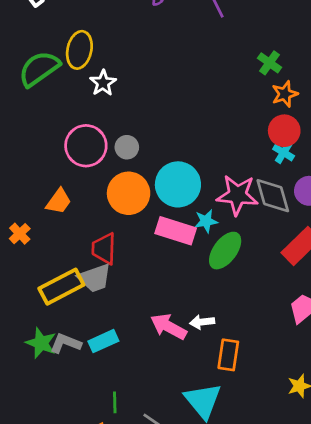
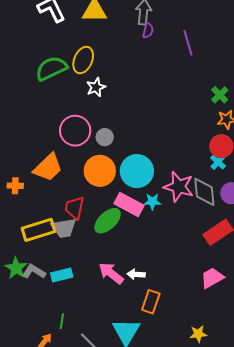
orange trapezoid: (59, 201) -> (48, 167), size x1.5
orange cross: (20, 234) -> (15, 186), turned 35
green ellipse: (225, 251) -> (108, 221), moved

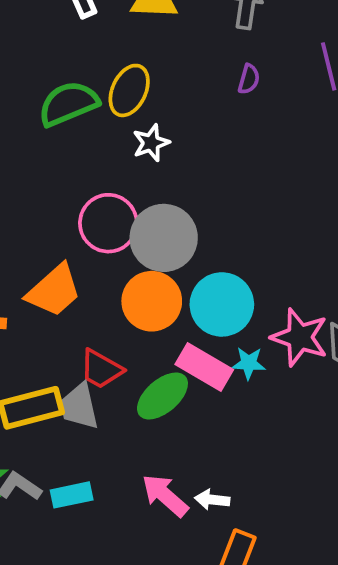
purple semicircle: (148, 30) -> (249, 79), moved
gray circle: (105, 137) -> (164, 238), size x2.0
red trapezoid: (75, 208) -> (101, 369), turned -75
gray trapezoid: (64, 228) -> (79, 406), turned 84

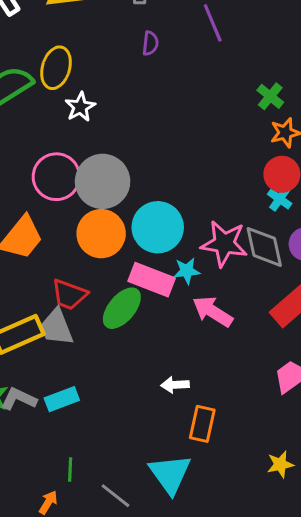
pink arrow: (165, 495) -> (213, 311), moved

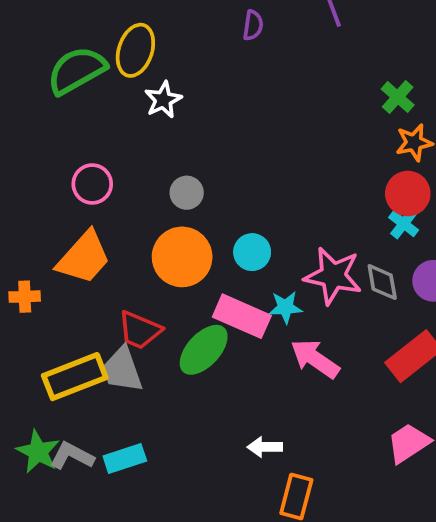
pink circle: (56, 177) -> (92, 184), moved, size x0.7
gray circle: (103, 181) -> (187, 193), size x0.5
cyan circle: (158, 227) -> (252, 252), size x0.6
gray diamond: (264, 247) -> (382, 282), size x0.7

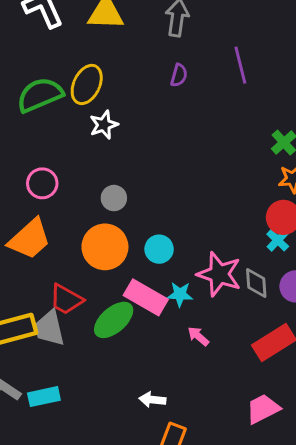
pink arrow: (315, 359) -> (198, 336), size x0.6

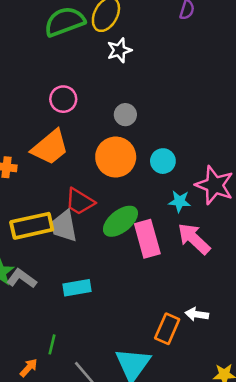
pink rectangle: (146, 297) -> (147, 239), moved, turned 42
pink arrow: (198, 336) -> (194, 239), size x1.8
cyan rectangle: (44, 397) -> (77, 288), moved
white arrow: (152, 400) -> (197, 314), moved

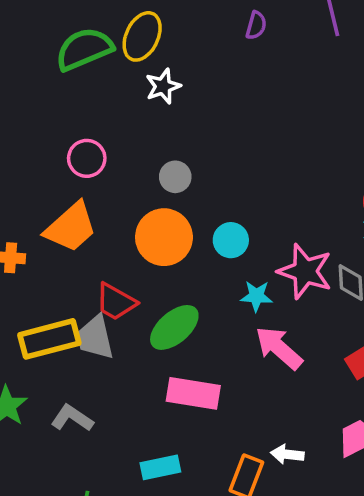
pink rectangle: (147, 239) -> (193, 393), moved, turned -63
gray L-shape: (22, 278) -> (72, 418), moved
cyan rectangle: (77, 288) -> (160, 467), moved

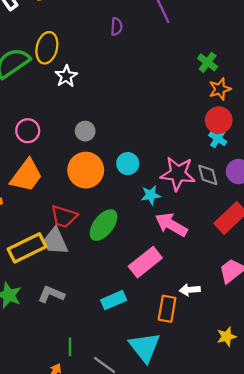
pink rectangle: (193, 393) -> (145, 262), moved, turned -36
cyan rectangle: (160, 467) -> (114, 300), moved

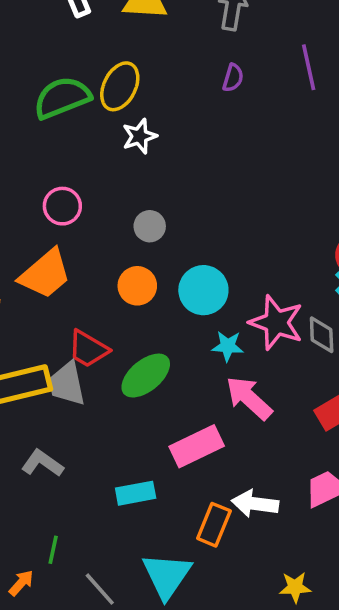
cyan circle: (128, 164) -> (203, 290), size x1.4
orange circle: (86, 170) -> (137, 286), size x0.7
white arrow: (190, 290) -> (255, 504), size x1.4

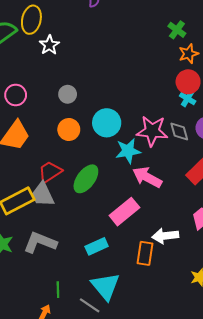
cyan star: (228, 346) -> (128, 151), size x1.4
red trapezoid: (88, 349) -> (50, 172), turned 130
gray L-shape: (42, 463) -> (40, 242), size x1.4
cyan triangle: (167, 576) -> (105, 286), moved

